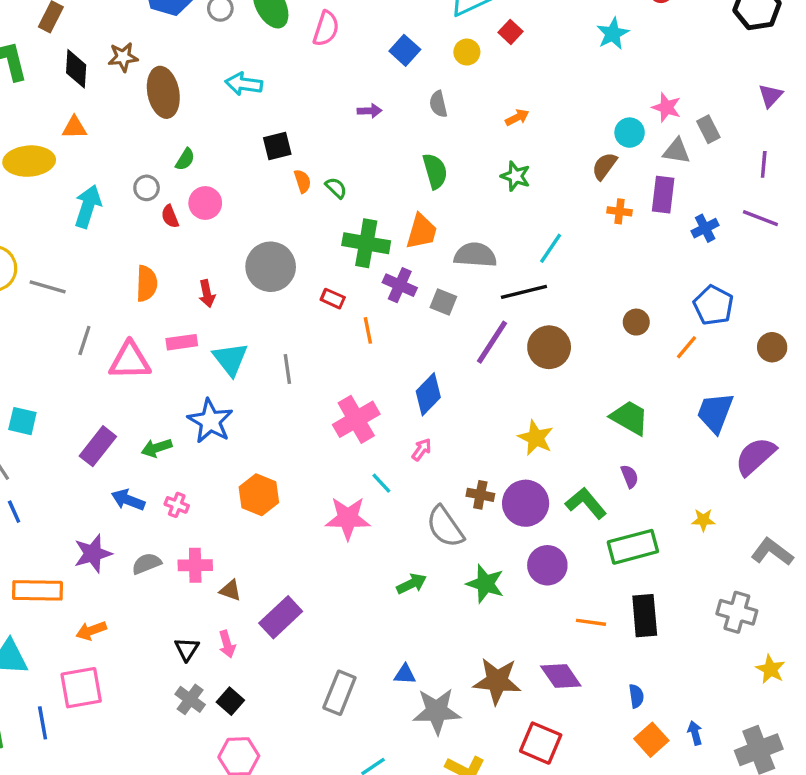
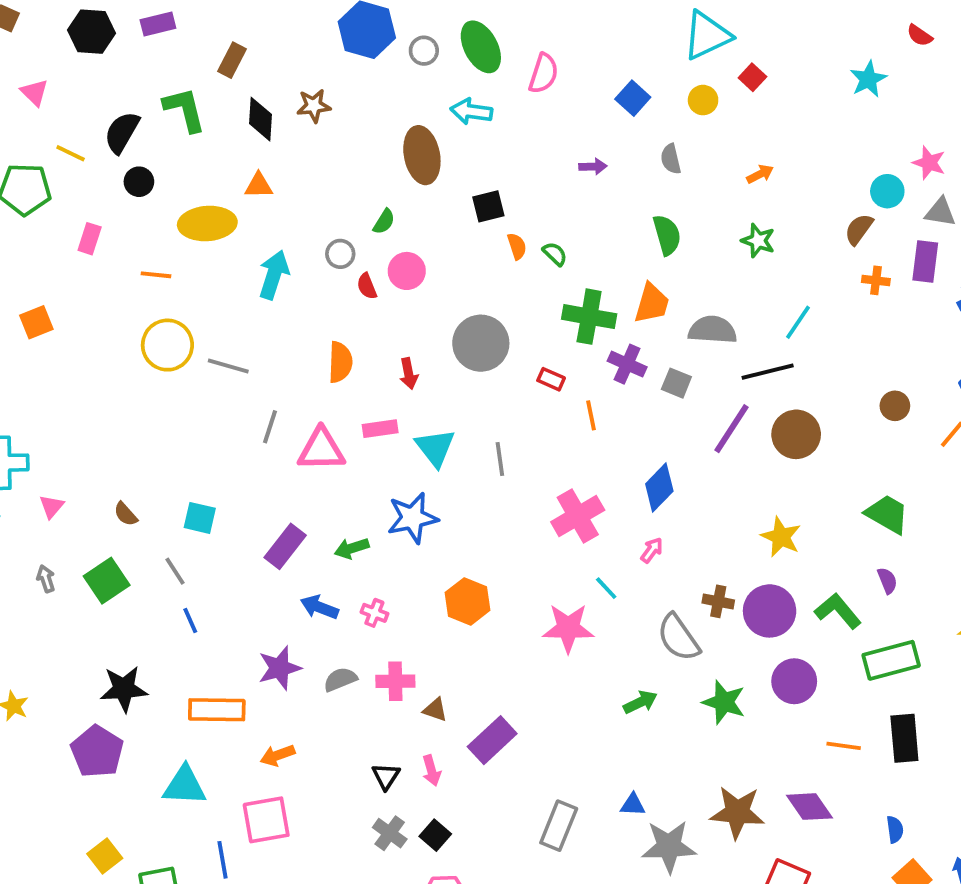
cyan arrow: (244, 84) -> (471, 111), moved
brown ellipse: (163, 92) -> (422, 155), moved
blue star: (210, 421) -> (412, 518), turned 30

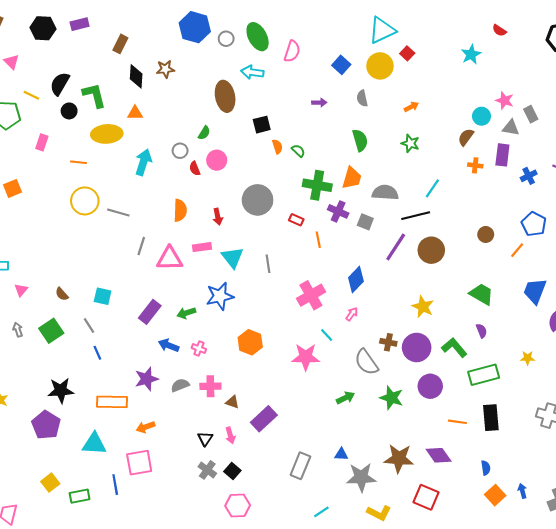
yellow circle: (703, 100) -> (380, 66), size x1.6
green L-shape: (185, 110) -> (94, 95), moved

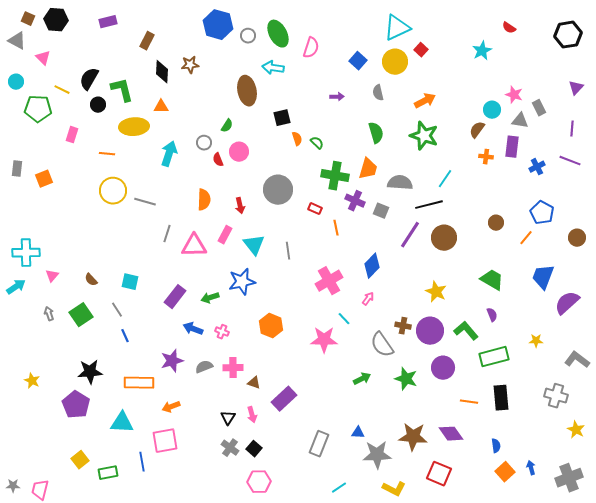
black hexagon: (43, 28) -> (56, 20), moved
orange arrow: (411, 107) -> (425, 101), size x1.5
green star: (410, 143) -> (424, 136), size x1.6
pink rectangle: (202, 247) -> (225, 235), turned -54

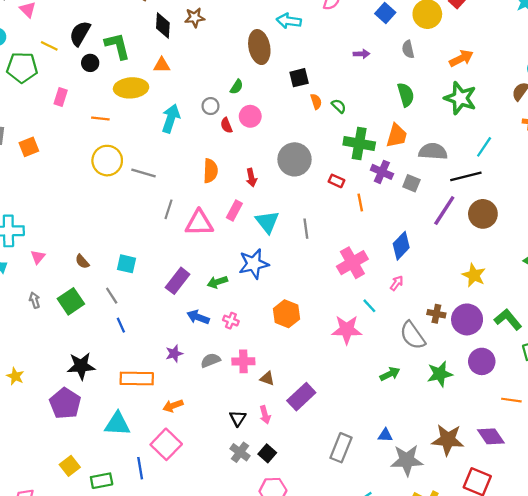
purple star: (172, 361) -> (174, 354), size x0.7
green star: (406, 379) -> (440, 374), turned -30
pink square: (165, 441) -> (166, 444), turned -36

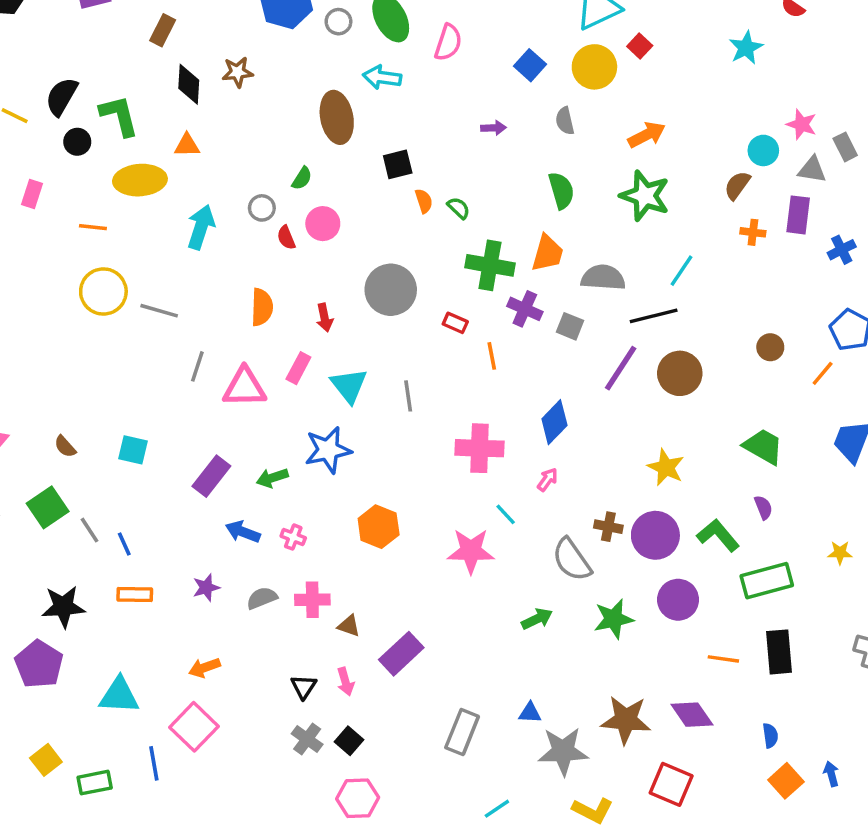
pink cross: (352, 263) -> (480, 448), turned 32
gray line: (112, 296) -> (89, 530), moved
orange rectangle: (137, 378) -> (135, 594), moved, size x0.7

